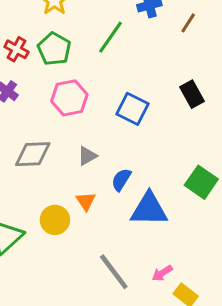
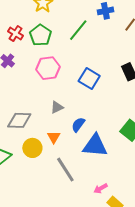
gray diamond: (33, 154) -> (19, 120), moved
gray line: (114, 272) -> (65, 170), moved

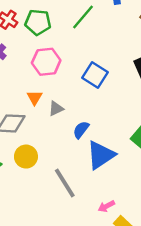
green pentagon: (40, 35) -> (38, 22), turned -30
orange triangle: (54, 137) -> (35, 97), moved
blue triangle: (95, 146) -> (101, 155), turned -40

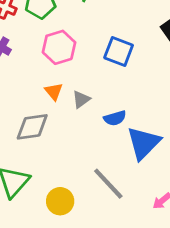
blue semicircle: (81, 130) -> (115, 118), turned -132
yellow circle: (26, 157) -> (60, 201), moved

